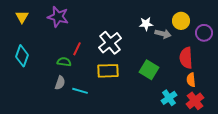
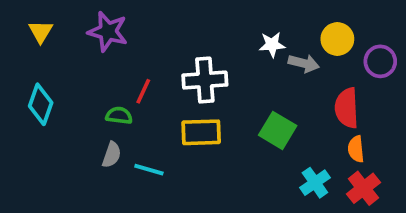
white cross: (110, 43) -> (205, 80), turned 35

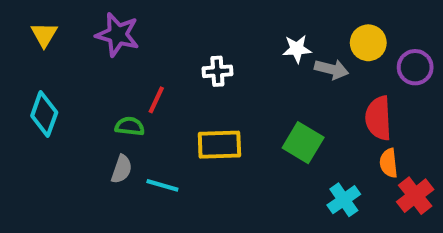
white cross: (205, 80) -> (217, 71), moved, size x0.6
red cross: (363, 188) -> (415, 196), moved

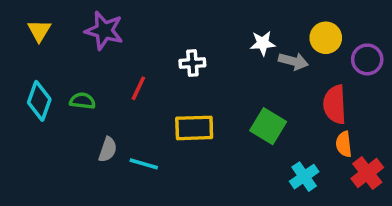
green semicircle: (130, 126) -> (82, 101), moved

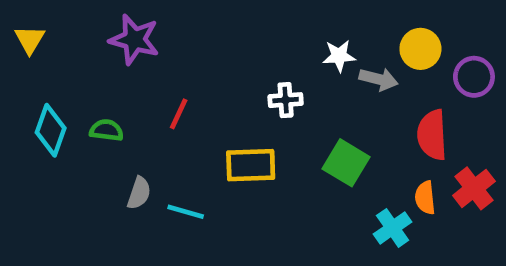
yellow triangle: (39, 31) -> (30, 40), moved
white cross: (192, 63) -> (286, 100), moved
orange semicircle: (344, 144) -> (425, 198), moved
red cross: (367, 173) -> (474, 188), moved

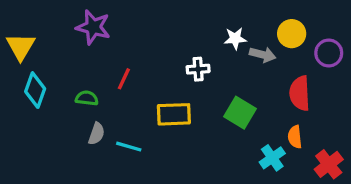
yellow triangle: (30, 40) -> (21, 47), moved, size x1.4
green semicircle: (106, 130) -> (87, 98), moved
red cross: (474, 188) -> (329, 164), moved

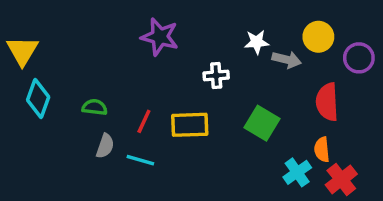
purple star: (93, 27) -> (160, 37), moved
red line: (124, 79) -> (144, 121), moved
red cross: (329, 164) -> (341, 179), moved

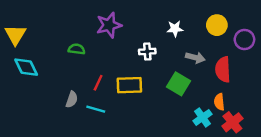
purple star: (160, 37) -> (109, 25), turned -30
gray arrow: (287, 60) -> (195, 57), moved
cyan diamond: (38, 98) -> (26, 67), turned -45
green semicircle: (95, 107) -> (77, 49), moved

